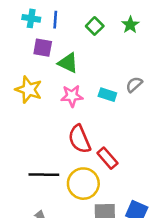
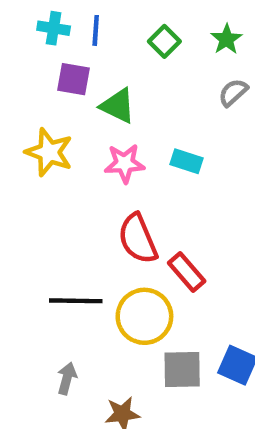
gray semicircle: (134, 84) -> (233, 92), moved

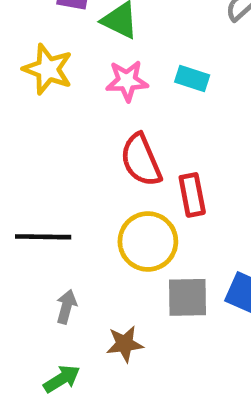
red rectangle: (187, 272) -> (192, 195), turned 30
black line: (76, 301) -> (43, 237), moved

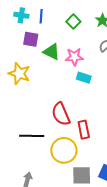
pink star: (127, 81) -> (74, 57), moved
black line: (43, 237) -> (32, 136), moved

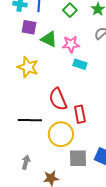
yellow star: (19, 73) -> (28, 67), moved

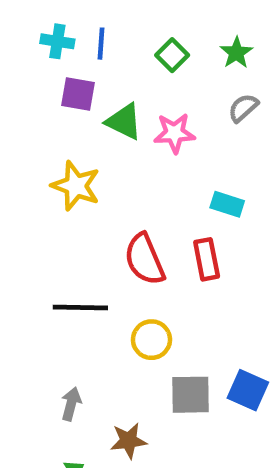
cyan rectangle: (80, 64) -> (227, 204), moved
red rectangle: (80, 114) -> (207, 259), moved
yellow circle: (61, 134) -> (151, 340), size x0.7

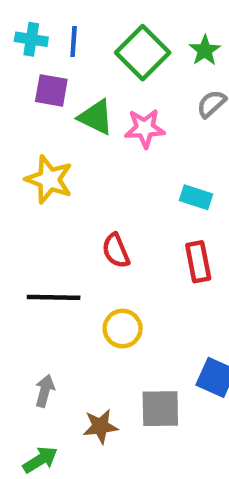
green square: (172, 55) -> (143, 53), size x1.6
red semicircle: (145, 259) -> (116, 251), size x0.7
red rectangle: (207, 259) -> (198, 262), moved
gray square: (190, 395) -> (160, 409), moved

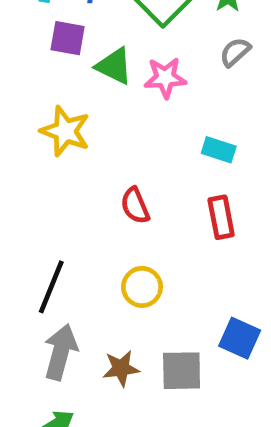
black line: (54, 297) -> (51, 287), moved, turned -69
gray arrow: (45, 391) -> (61, 352), size x1.6
brown star: (100, 426) -> (121, 368), moved

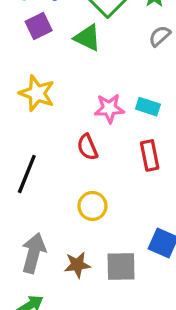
purple square: (68, 38) -> (39, 26), turned -36
green triangle: (114, 66) -> (87, 38), moved
pink star: (165, 78) -> (109, 108), moved
black line: (51, 287) -> (27, 174), moved

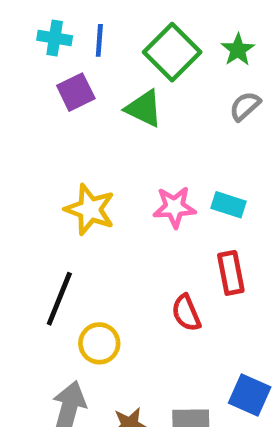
yellow star: (37, 93) -> (90, 209), moved
red semicircle: (87, 147) -> (186, 313), moved
yellow circle: (92, 206) -> (99, 343), moved

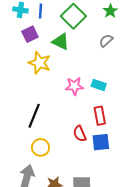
green star: (238, 50) -> (110, 11), moved
yellow star: (90, 209) -> (39, 63), moved
black line: (59, 299) -> (34, 116), moved
blue square: (250, 395) -> (101, 142), moved, turned -30

